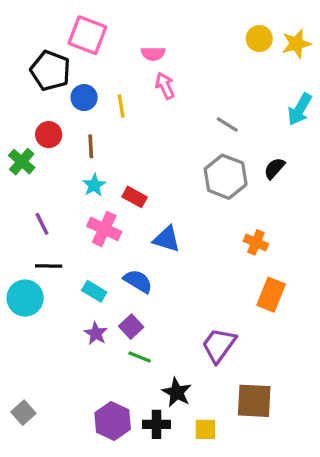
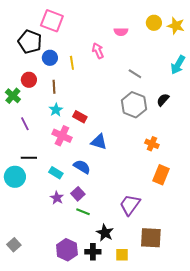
yellow star: (296, 44) -> (176, 26), turned 30
pink semicircle: (153, 54) -> (121, 32), moved
purple line: (42, 224) -> (25, 124), moved

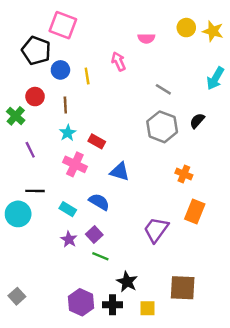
purple trapezoid: (130, 205) -> (156, 230), moved

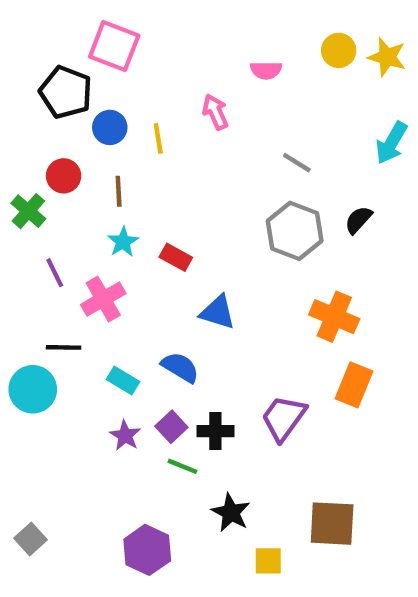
pink cross: (75, 164) -> (103, 299), moved, turned 35
orange cross: (184, 174) -> (334, 317), size x1.5
black cross: (112, 305) -> (215, 431), moved

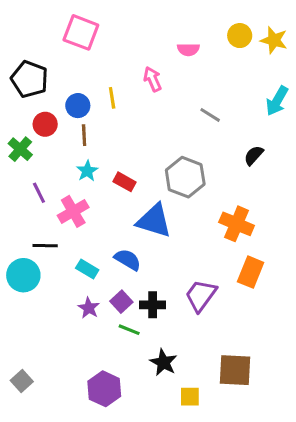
black pentagon: (66, 92) -> (30, 79), moved
blue circle: (110, 127) -> (78, 106), moved
gray hexagon: (295, 231) -> (185, 177), moved
blue triangle: (218, 312) -> (154, 221), size x1.4

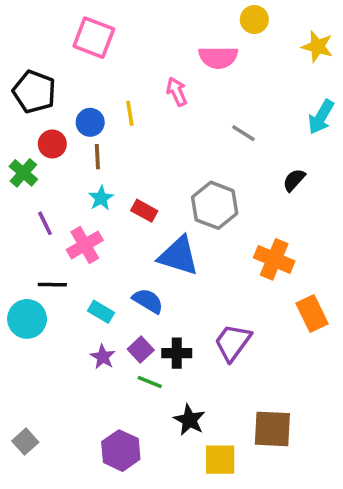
yellow circle: (240, 36) -> (254, 20), moved
pink semicircle: (188, 50) -> (218, 57), size x1.5
orange rectangle: (251, 272) -> (312, 314), moved, turned -48
yellow square: (190, 397) -> (220, 460), size x1.4

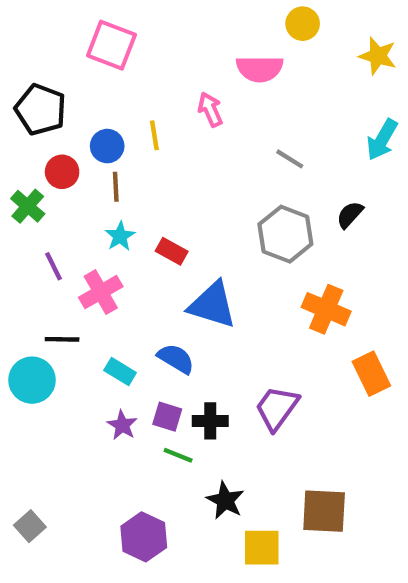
gray hexagon: (215, 205) -> (285, 234), moved
purple square: (141, 350) -> (167, 417), turned -30

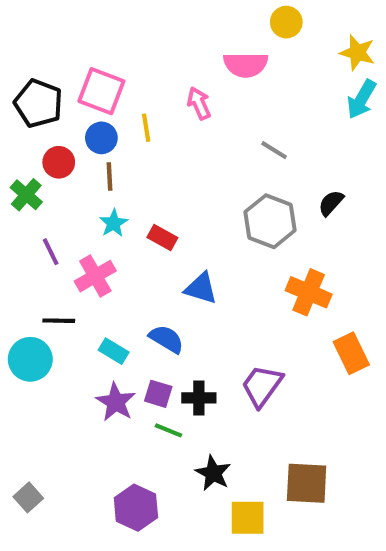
pink square: (111, 45) -> (101, 91), moved
cyan arrow: (382, 140) -> (361, 99), moved
blue triangle: (212, 305) -> (201, 288), size x0.7
purple star: (122, 425) -> (116, 402), size x1.4

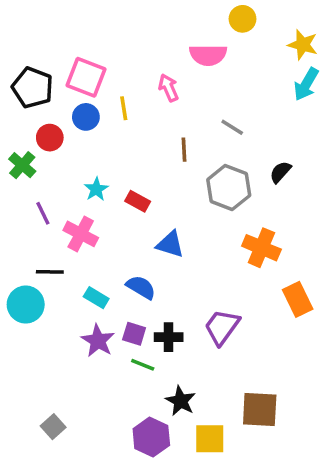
brown line: (110, 176) -> (184, 150), moved
pink cross: (95, 276) -> (81, 234), turned -32
gray square: (28, 497) -> (53, 427), moved
purple hexagon: (136, 508) -> (151, 437), moved

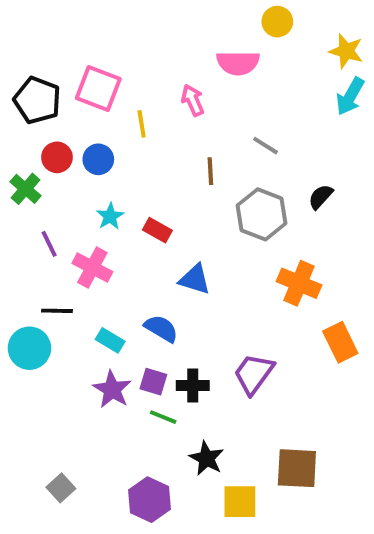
blue circle: (86, 117) -> (98, 159), moved
purple hexagon: (151, 437) -> (149, 500), moved

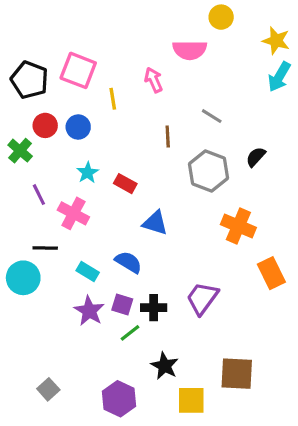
green line: (163, 417) -> (130, 333), turned -60

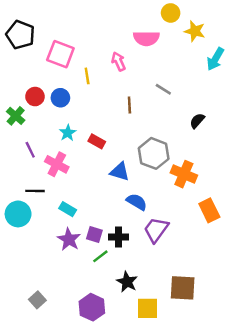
yellow star: (276, 41) -> (195, 31), moved
black pentagon: (29, 80) -> (20, 35), moved
gray hexagon: (209, 171) -> (154, 153), moved
blue semicircle: (128, 262) -> (137, 202), moved

